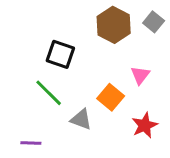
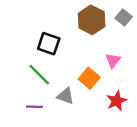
purple line: (31, 143) -> (34, 107), moved

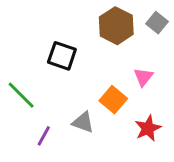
green line: (39, 75) -> (21, 95), moved
purple line: (34, 107) -> (44, 136), turned -63

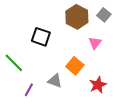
pink triangle: (143, 77) -> (95, 43), moved

